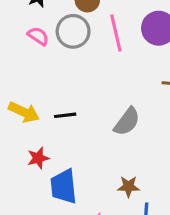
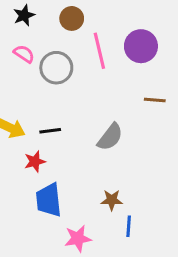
gray circle: (73, 31) -> (56, 68), moved
red star: (38, 158) -> (35, 162), moved

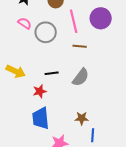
brown line: (155, 100) -> (80, 46), moved
black line: (50, 131) -> (52, 73), moved
red star: (35, 162) -> (40, 91), moved

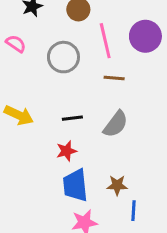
pink semicircle: (25, 23) -> (16, 44), moved
red star: (40, 91) -> (66, 151), moved
blue trapezoid: (41, 118) -> (75, 185), moved

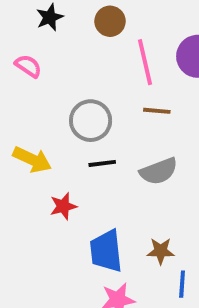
gray circle: (63, 57) -> (91, 121), moved
gray semicircle: (116, 124) -> (159, 171), turned 32
red star: (66, 151) -> (63, 206), moved

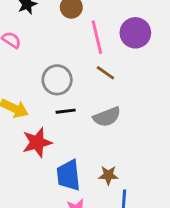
brown line: (157, 111) -> (105, 73), turned 30
red star: (63, 206) -> (37, 142), size x1.5

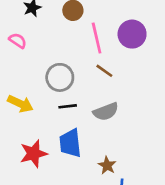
red star: (37, 142) -> (34, 154), moved
blue trapezoid: (68, 175) -> (70, 143), moved
brown star: (108, 175) -> (107, 165), turned 30

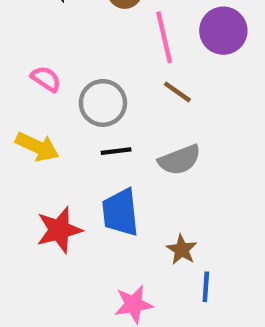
pink semicircle: (18, 41) -> (46, 79), moved

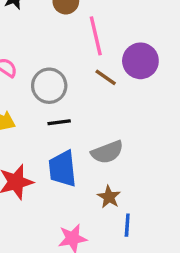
purple circle: (223, 31) -> (140, 61), moved
gray semicircle: (180, 160) -> (107, 152), moved

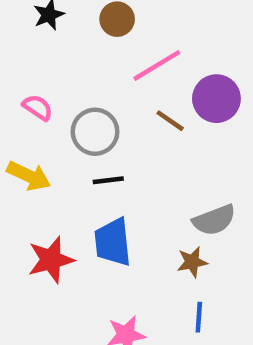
pink line: (96, 36) -> (157, 65), turned 72
gray semicircle: (107, 152) -> (214, 220), moved
brown star: (109, 197) -> (192, 262), moved, turned 30

